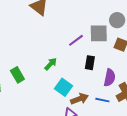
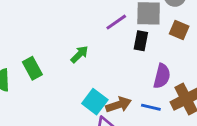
black rectangle: (90, 63) -> (141, 41), moved
cyan square: (63, 87) -> (95, 102), moved

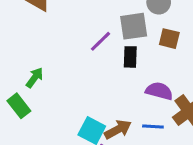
green arrow: (80, 54) -> (35, 78), moved
purple semicircle: (162, 76) -> (159, 91), turned -80

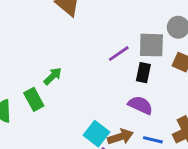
purple semicircle: (159, 91) -> (140, 105), moved

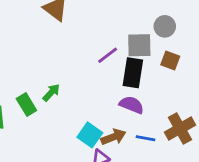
black rectangle: (143, 73) -> (133, 73), size x1.5
green arrow: (53, 76) -> (51, 93), moved

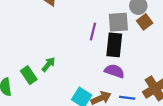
purple line: (108, 55) -> (93, 32), turned -36
brown square: (170, 60) -> (145, 22), moved, turned 35

